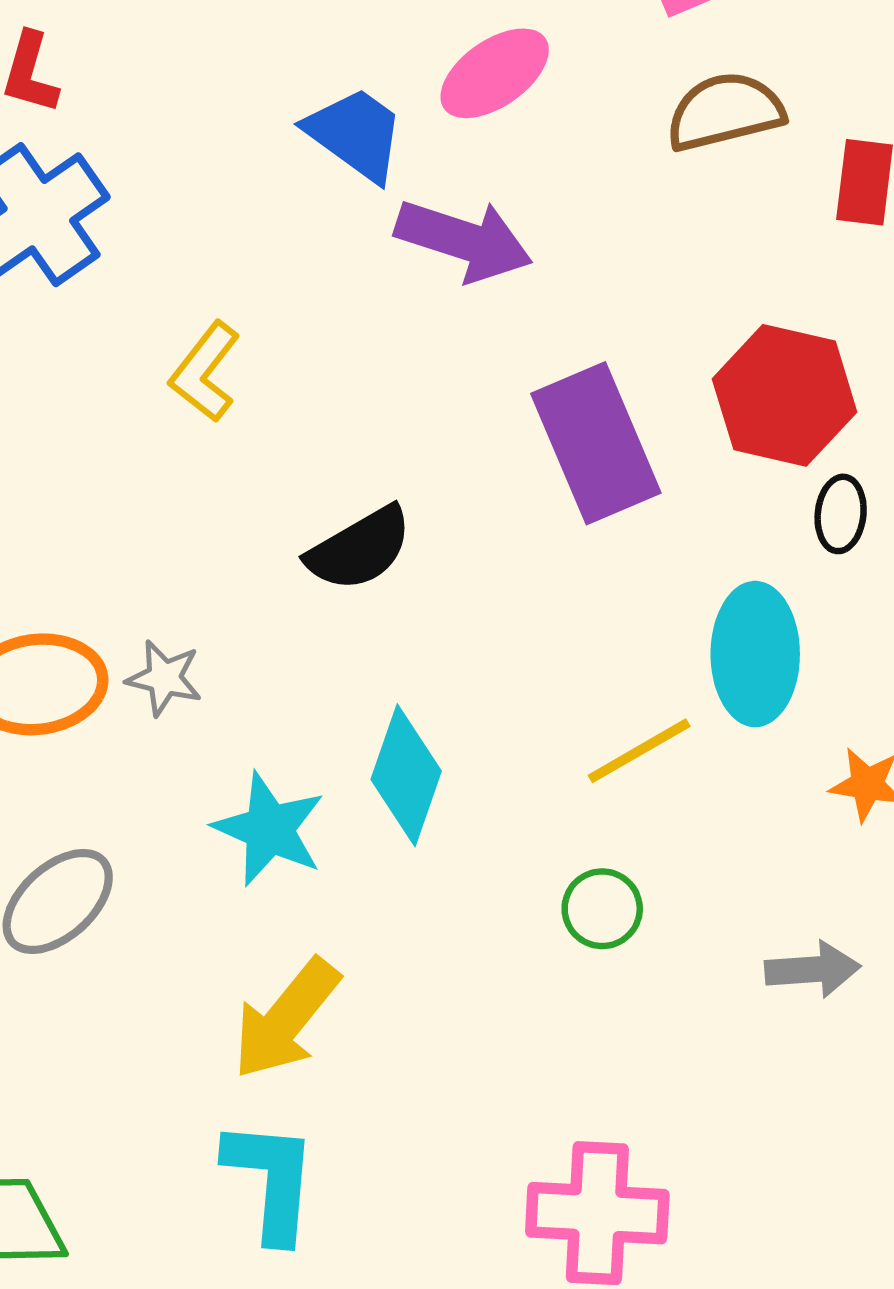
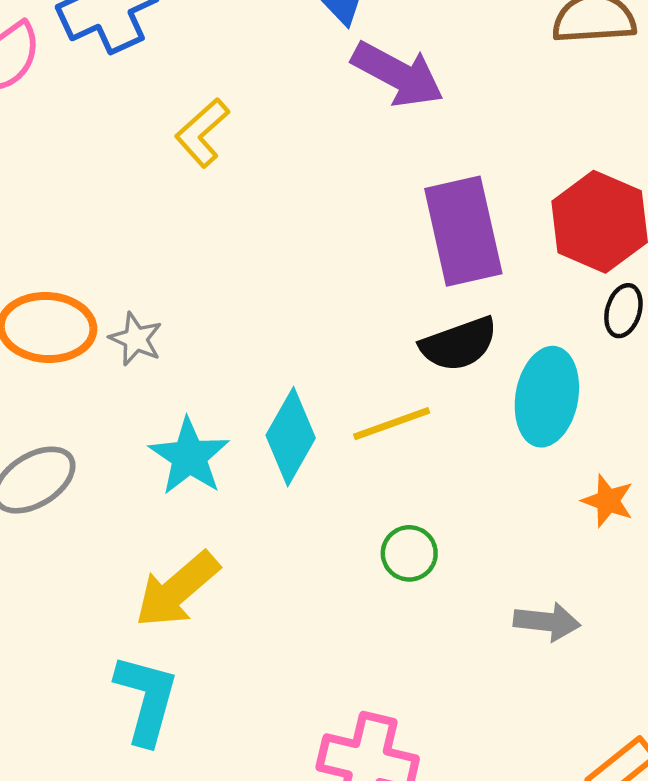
black semicircle: (359, 549) -> (459, 344), moved
yellow line: (639, 751) -> (392, 424), moved

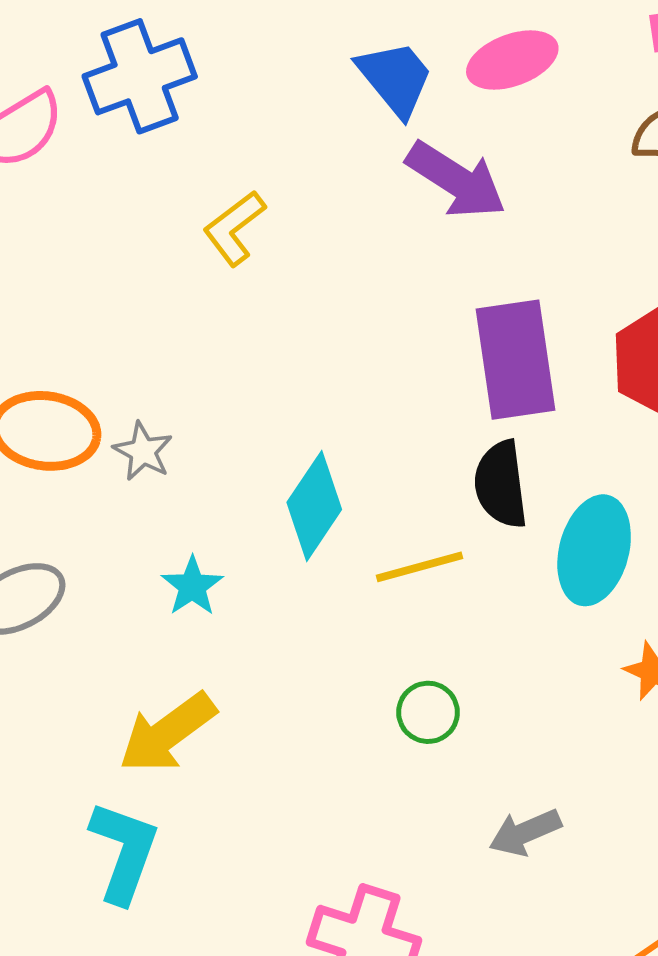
black semicircle: (459, 344) -> (501, 484), turned 98
cyan diamond: (291, 437) -> (314, 506), moved
cyan star: (189, 457) -> (192, 586), size x0.7
gray arrow: (547, 622) -> (525, 832), moved, turned 146

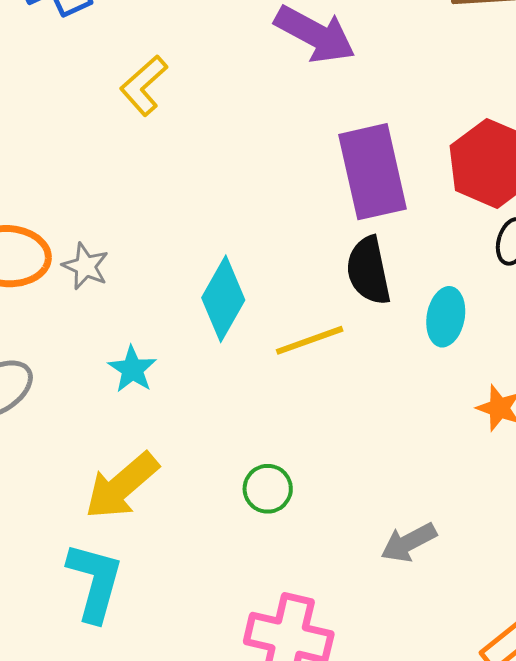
cyan ellipse: (594, 550) -> (446, 317), size x0.7
green circle: (428, 712) -> (268, 489), moved

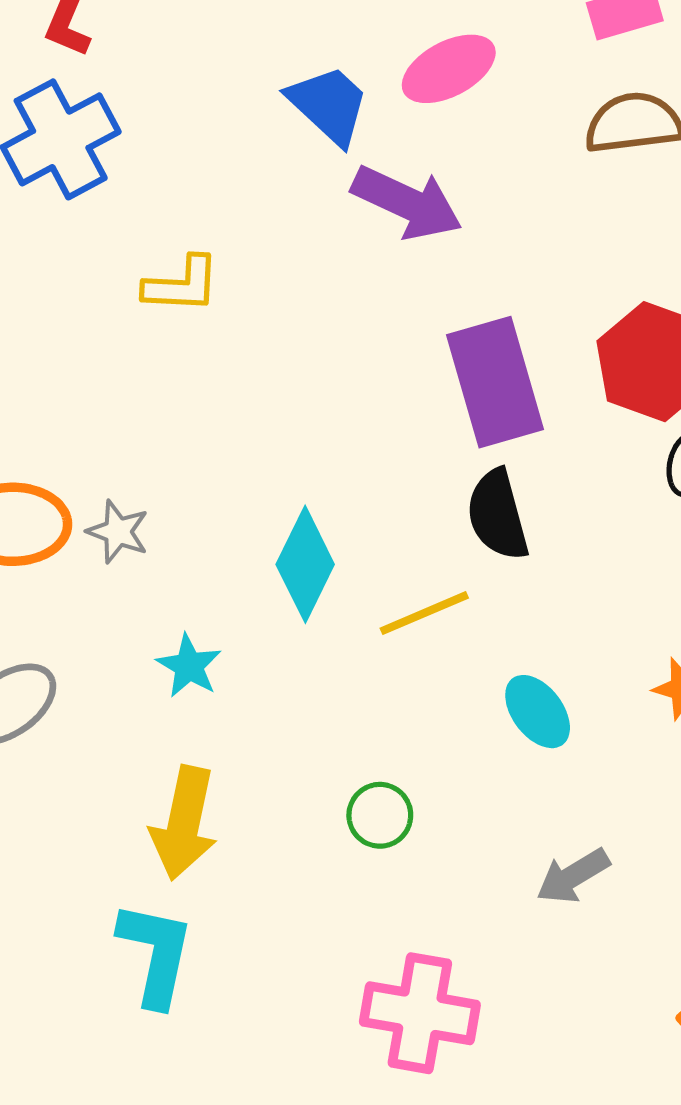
yellow L-shape: (144, 85) -> (182, 285), turned -132
cyan ellipse: (446, 317) -> (538, 712), moved, turned -44
yellow arrow: (122, 486) -> (184, 823), turned -34

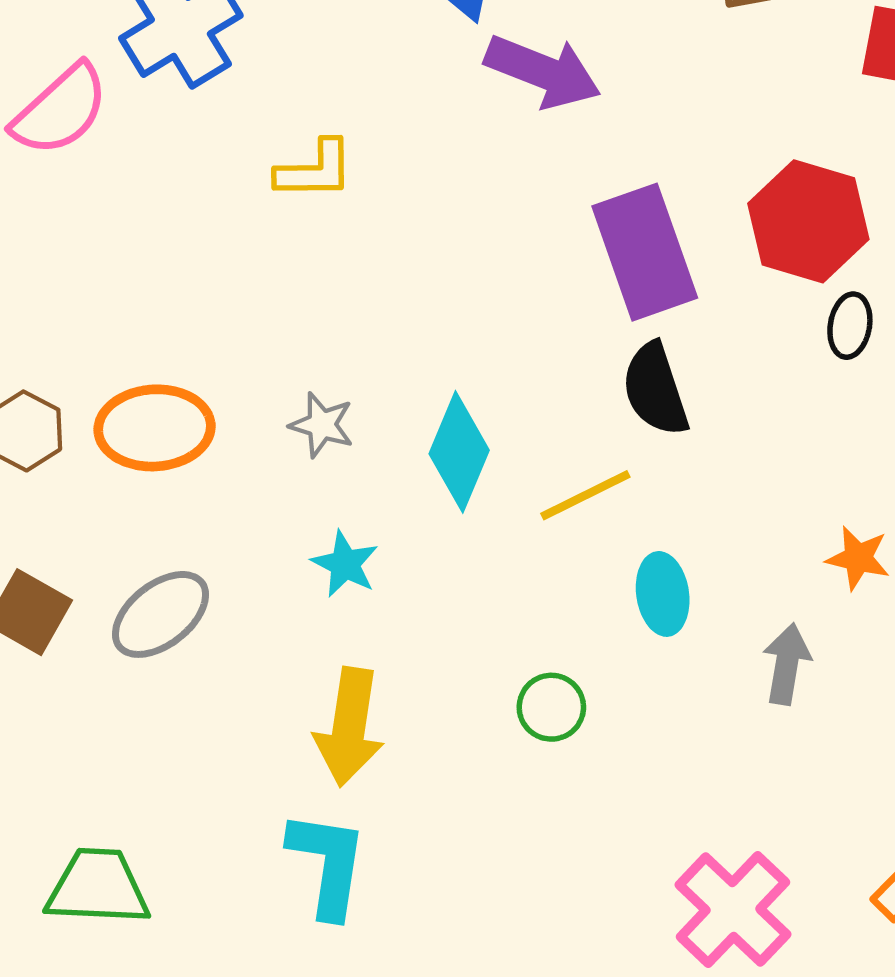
gray star: (118, 532) -> (322, 425), moved
cyan ellipse: (538, 712) -> (663, 594), moved, turned 32
gray arrow: (573, 876) -> (787, 664), moved, turned 134
pink cross: (420, 1013) -> (733, 910), moved, turned 37

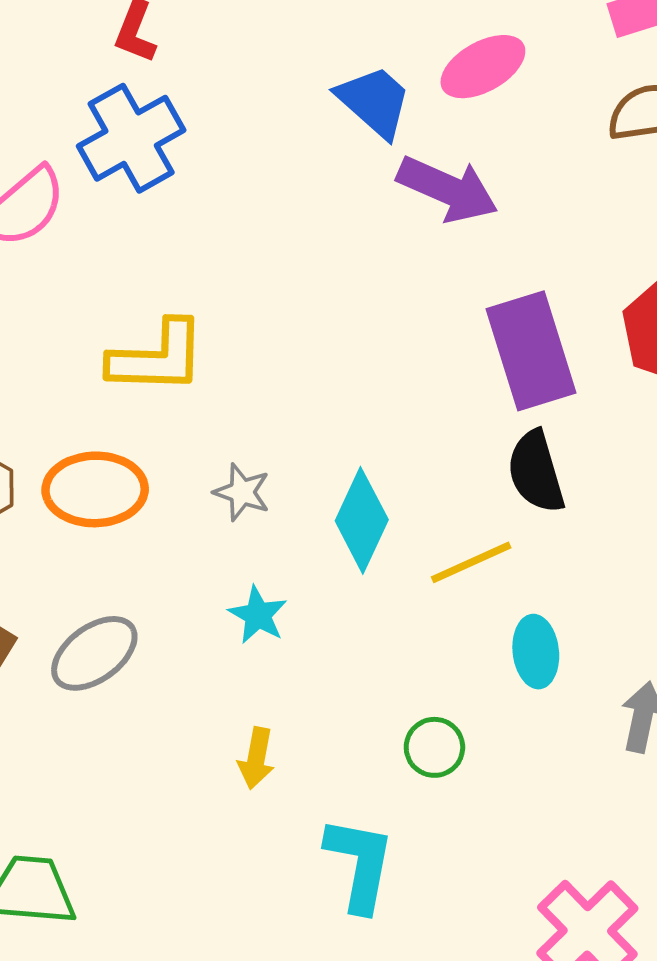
yellow L-shape: (315, 170) -> (157, 357), moved, size x1.4
yellow arrow: (349, 727) -> (256, 758), size x0.6
cyan L-shape: (328, 864) -> (360, 864), moved

